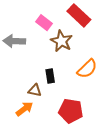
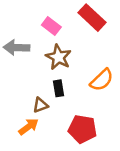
brown star: (61, 41) -> (58, 57), moved
brown triangle: (35, 90) -> (40, 105), turned -32

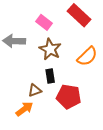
orange semicircle: (102, 80) -> (87, 56), moved
red pentagon: (82, 129) -> (69, 97), moved

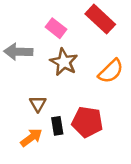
black rectangle: (50, 76) -> (57, 126), moved
brown triangle: (35, 90) -> (38, 104), moved, turned -40

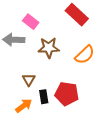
pink rectangle: (56, 28) -> (31, 22), moved
brown star: (64, 62) -> (49, 48), turned -30

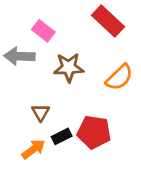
black rectangle: (44, 97) -> (62, 136), turned 72

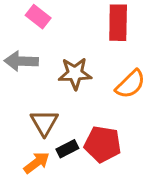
red rectangle: (108, 21) -> (118, 23), turned 48
pink rectangle: (43, 31) -> (38, 17), moved
brown triangle: (41, 112) -> (44, 123), size x1.4

